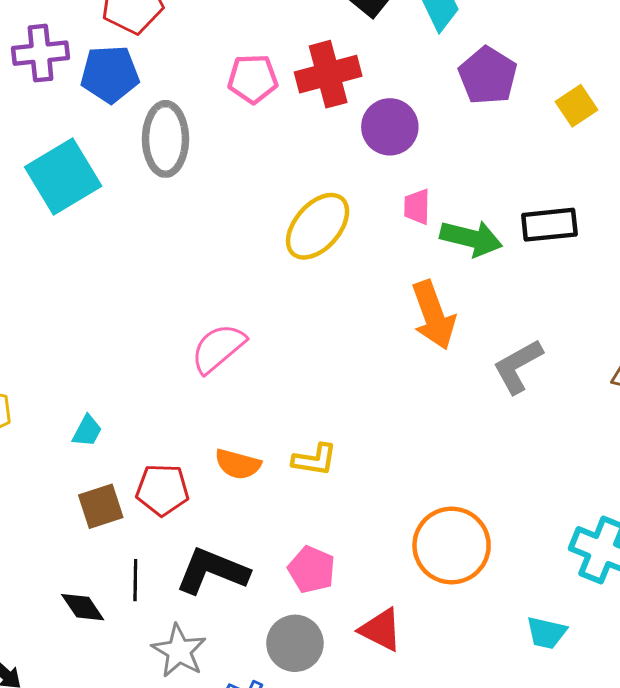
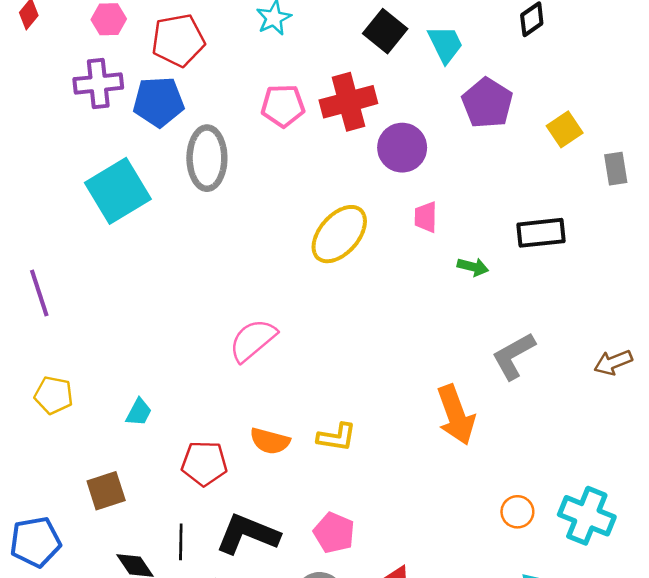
green arrow: (471, 238) -> (473, 267), moved, size x0.6
orange arrow: (433, 315) -> (456, 415), moved
brown square: (101, 506) -> (106, 491), moved
orange circle: (452, 545) -> (517, 512), moved, size x0.5

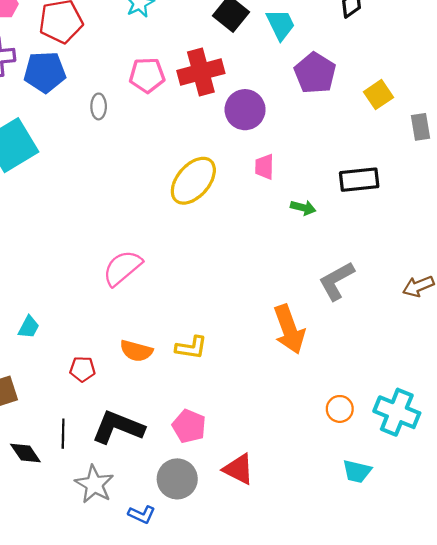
gray ellipse: (207, 158) -> (99, 106), moved, size x0.5
red pentagon: (204, 463) -> (82, 369), size x0.7

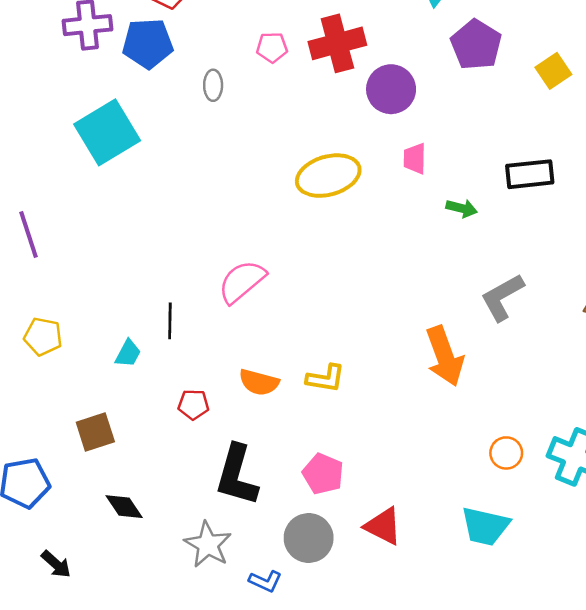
pink pentagon: (147, 75) -> (272, 47), size x0.7
yellow ellipse: (193, 181) -> (328, 176), turned 33
black L-shape: (118, 427) -> (237, 475), turned -96
black line: (63, 434) -> (170, 321), moved
cyan trapezoid: (357, 471) -> (485, 526), moved, size x1.4

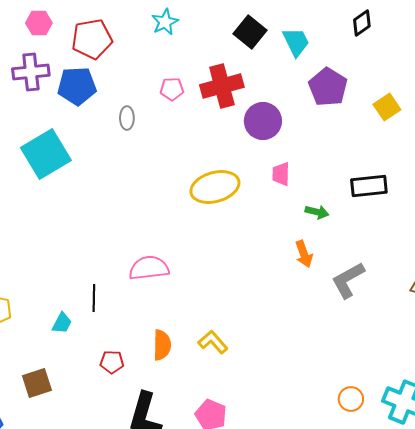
pink semicircle: (242, 282) -> (149, 268), turned 33
orange arrow: (445, 356) -> (304, 254), moved, size x0.6
yellow L-shape: (326, 378) -> (213, 342), turned -140
orange semicircle: (259, 382) -> (162, 345), turned -104

